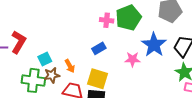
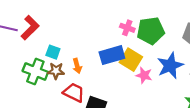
blue rectangle: (99, 48) -> (112, 55), size x1.6
cyan square: (45, 59) -> (53, 52), turned 32
yellow square: (98, 79) -> (131, 60), moved

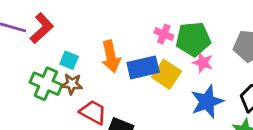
orange arrow: (77, 66) -> (111, 56), moved, size x1.6
blue star: (170, 66) -> (207, 102), moved
pink star: (144, 75) -> (203, 63), moved

